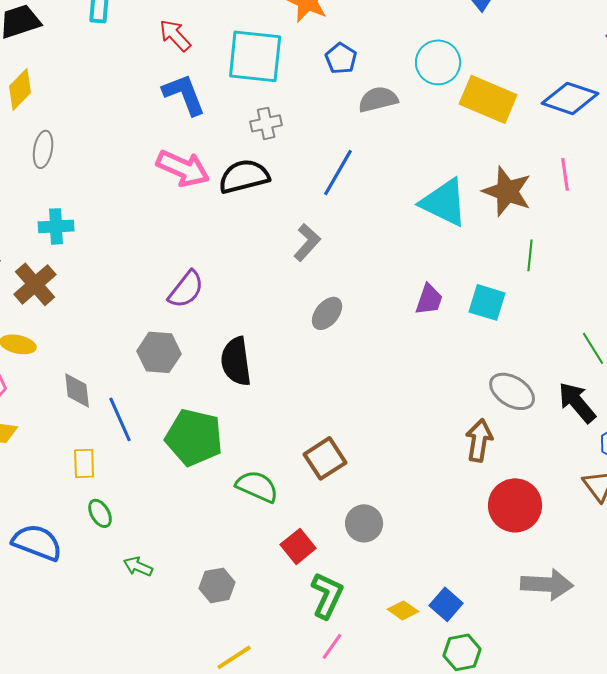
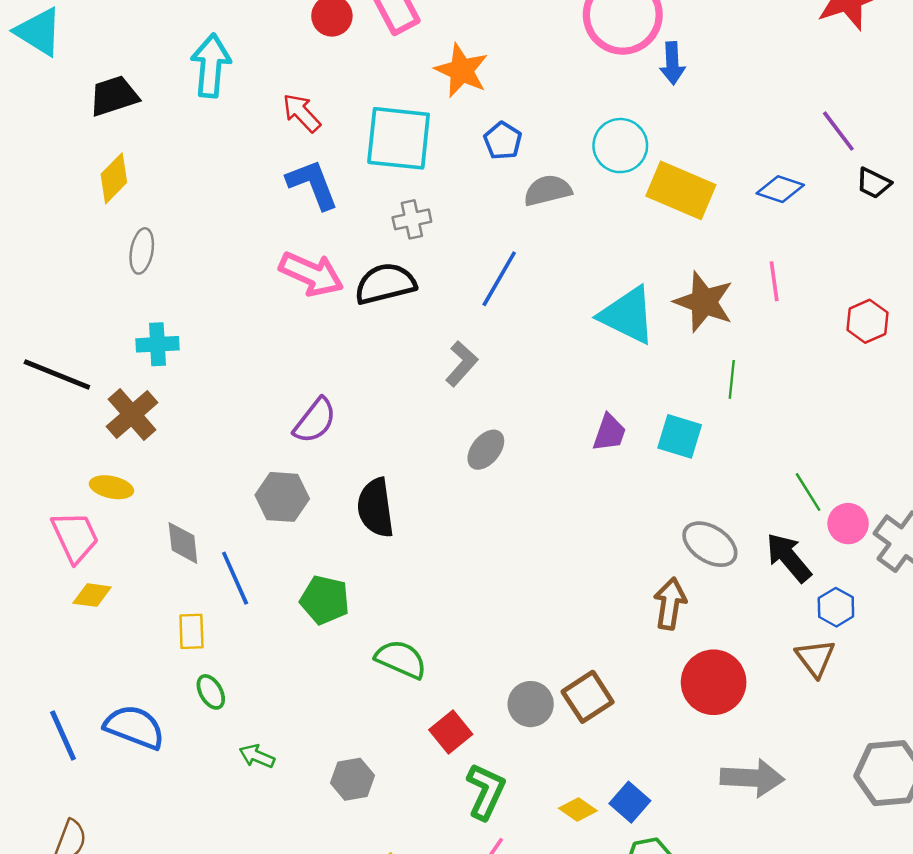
blue diamond: (570, 98) -> (780, 189), size x0.7
green pentagon: (194, 437) -> (325, 600), size x0.7
brown square: (325, 458) -> (588, 697), moved

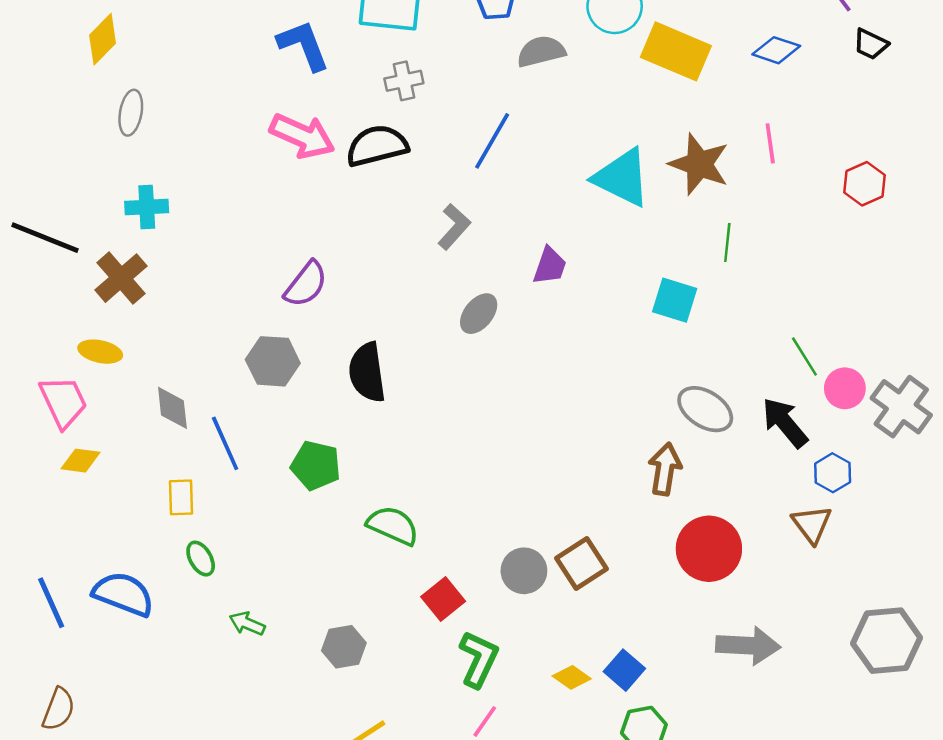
purple trapezoid: (609, 433) -> (550, 266), moved

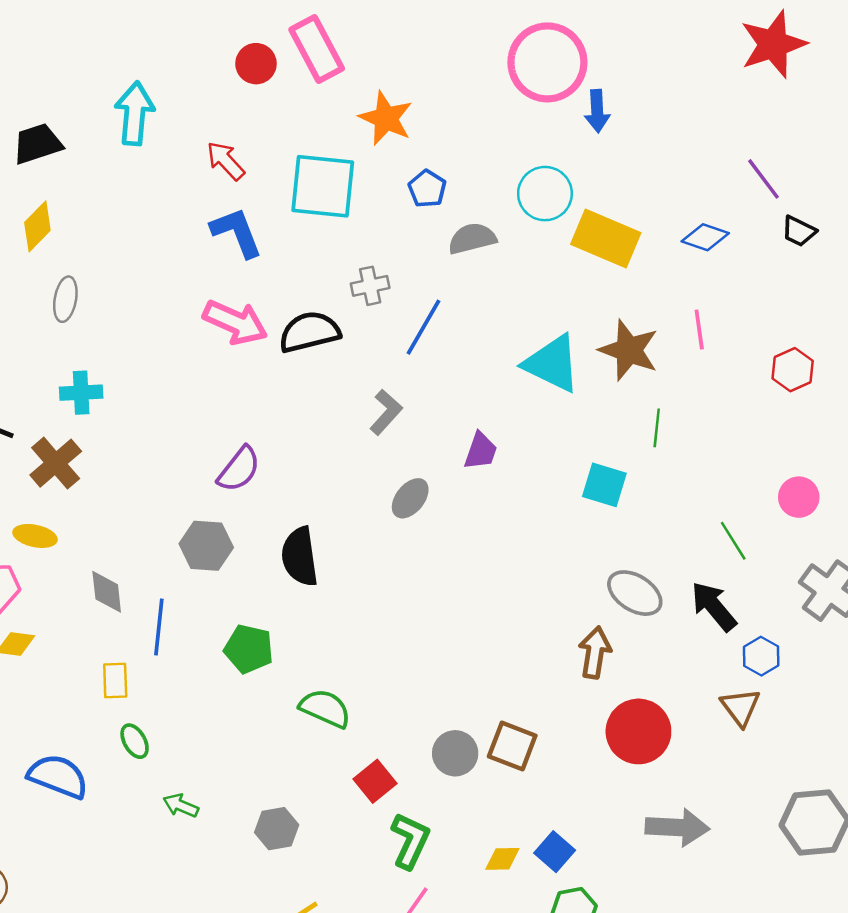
gray cross: (404, 81) -> (370, 286), moved
pink circle: (845, 388) -> (799, 497), moved
blue line: (225, 443) -> (159, 627), turned 30
brown square: (582, 563) -> (512, 746), turned -36
yellow diamond: (572, 677) -> (502, 859), turned -36

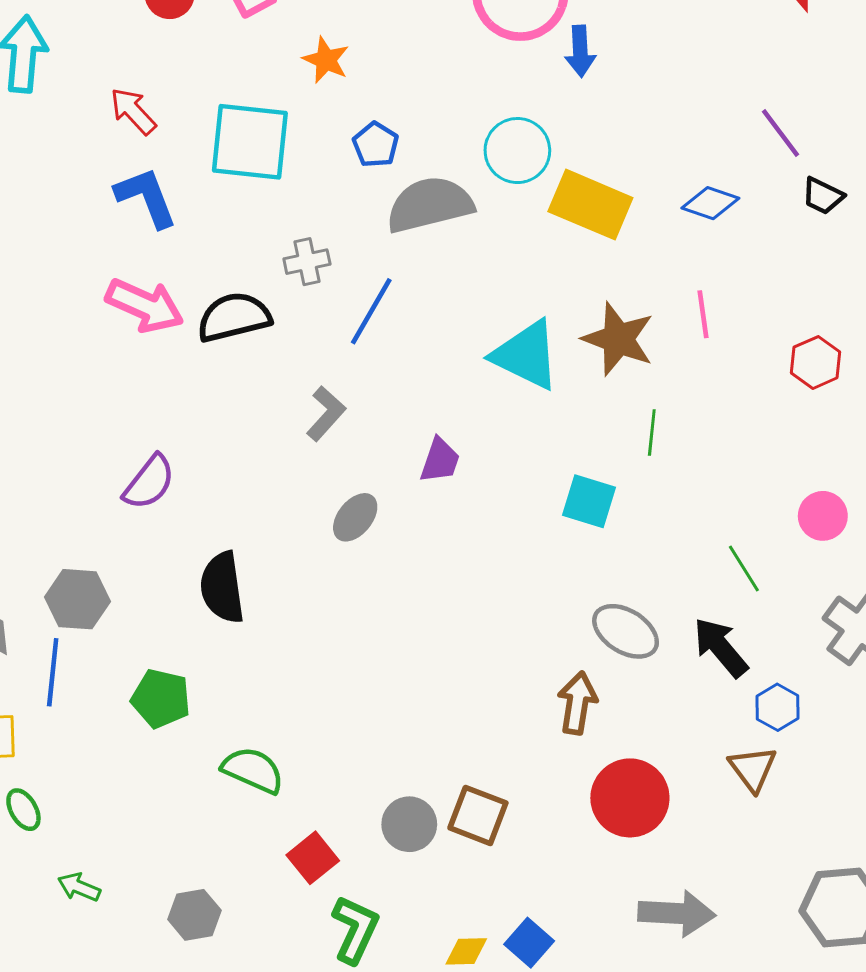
orange star: (386, 118) -> (326, 60), size x0.7
gray semicircle: (472, 238) -> (430, 205), size x1.5
gray hexagon: (206, 546) -> (78, 599), moved

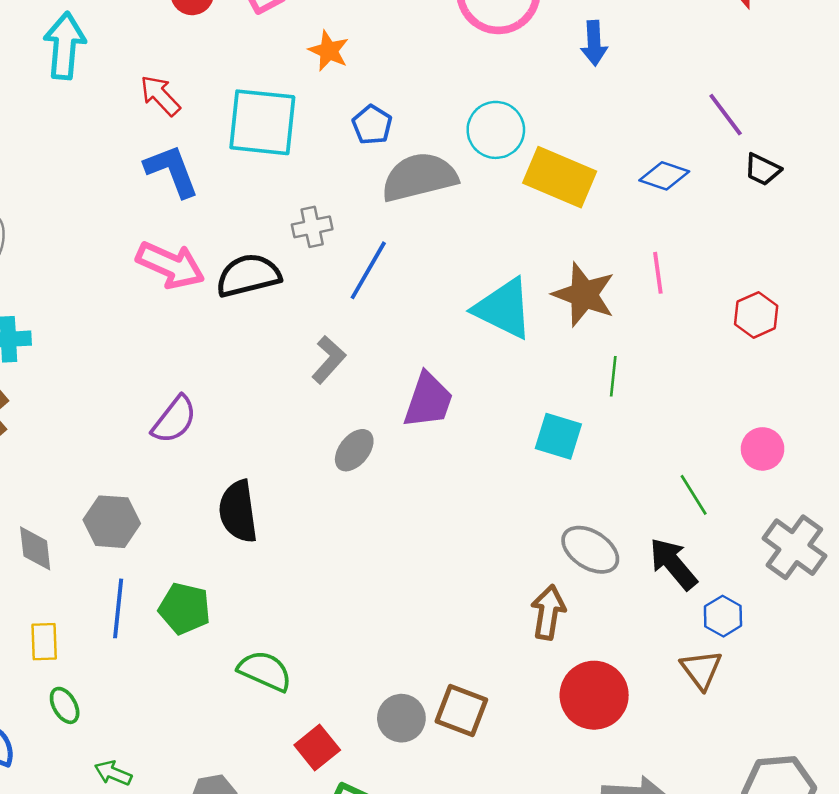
blue arrow: (580, 51) -> (594, 43), moved
purple trapezoid: (440, 460) -> (428, 400), size x1.4
blue line: (53, 672) -> (118, 608), moved

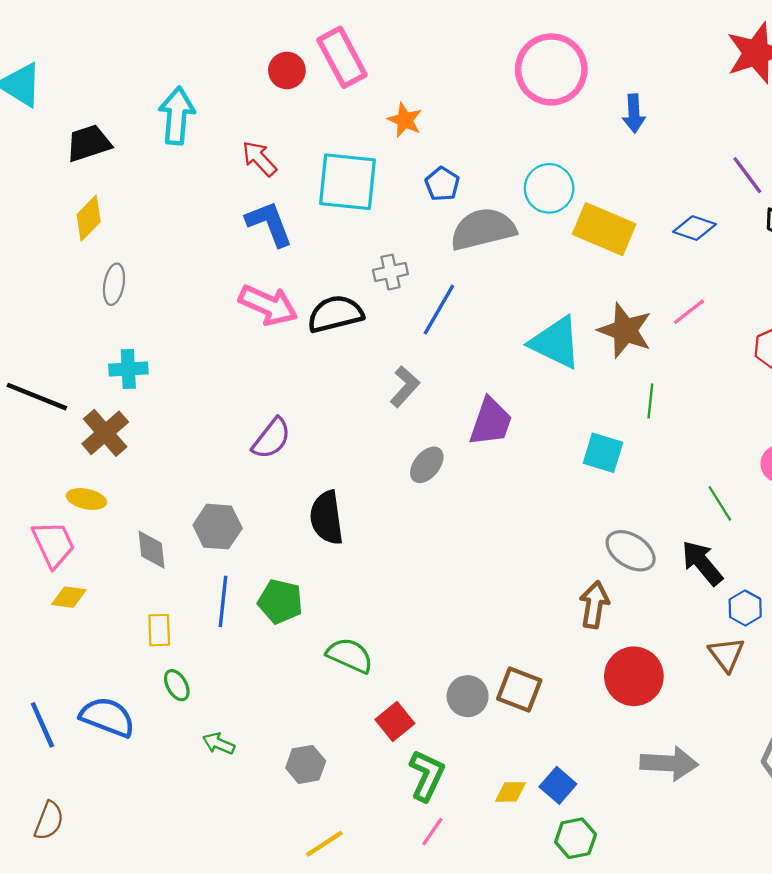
pink line: (658, 273) -> (689, 312), turned 60

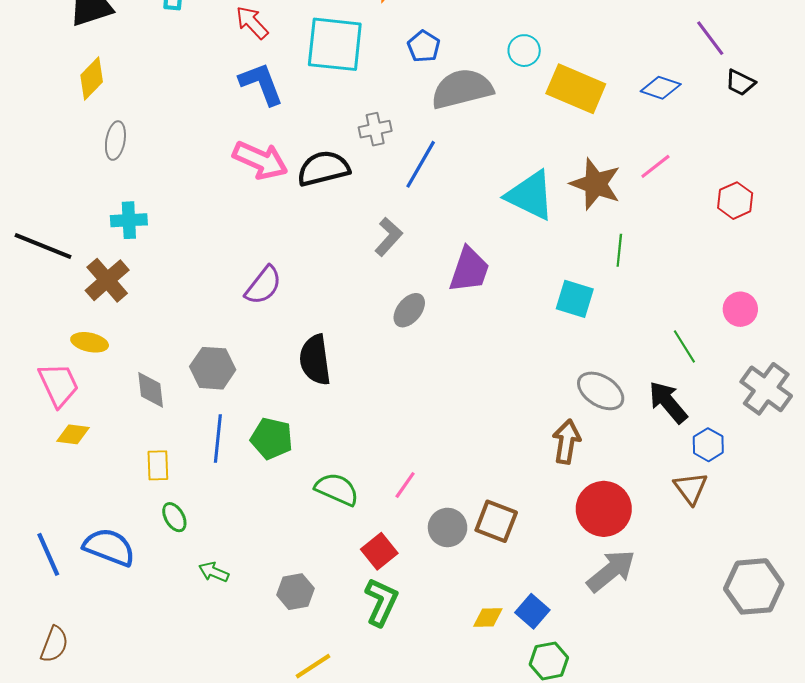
cyan circle: (549, 188) -> (524, 51), size x0.7
gray arrow: (669, 763) -> (611, 571), moved, turned -42
green L-shape: (427, 775) -> (381, 602), moved
pink line: (432, 832) -> (405, 485), moved

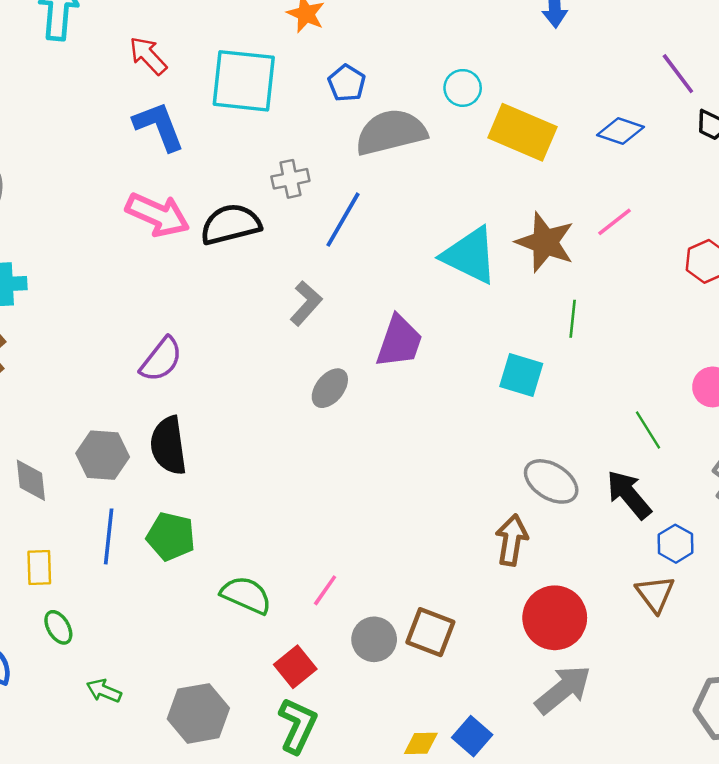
black semicircle: (315, 360) -> (168, 446), moved
gray hexagon: (295, 592) -> (198, 713), size x1.4

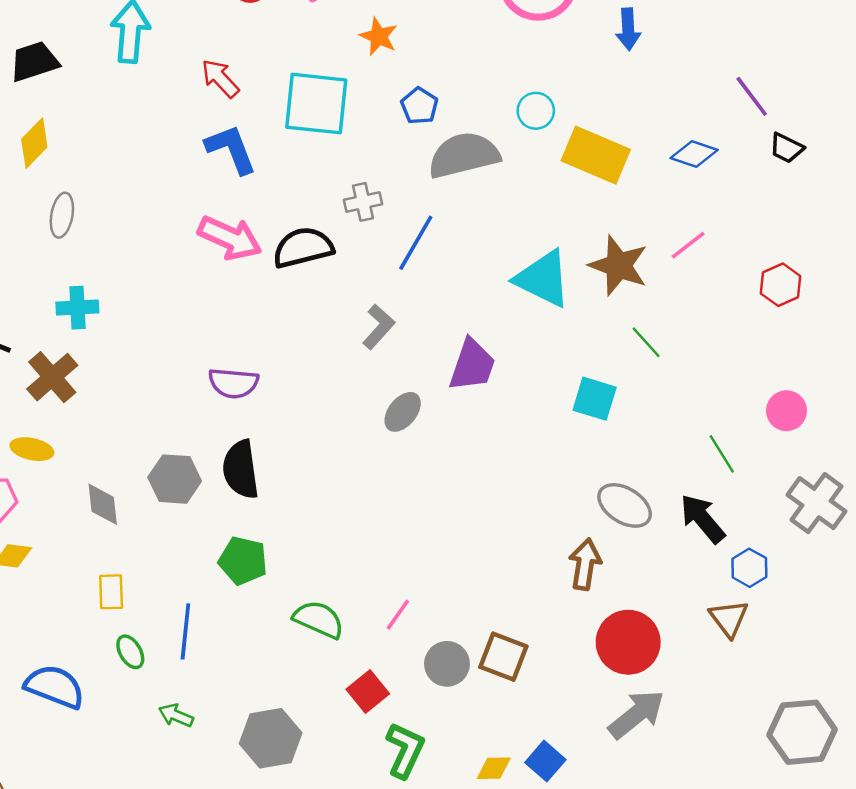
green line: (573, 319) -> (646, 342), turned -48
purple semicircle: (161, 359) -> (233, 383), turned 57
blue line: (109, 536) -> (185, 631), moved
green L-shape: (298, 725) -> (405, 750), moved

